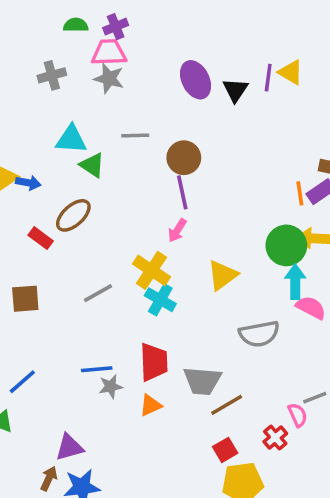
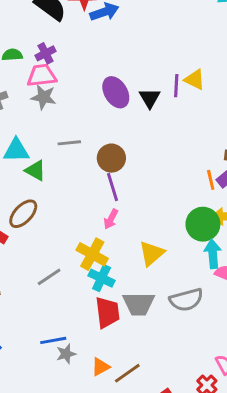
red trapezoid: (154, 362) -> (107, 312), moved
gray trapezoid: (202, 381) -> (139, 304), moved
brown line: (227, 405) -> (127, 373), moved

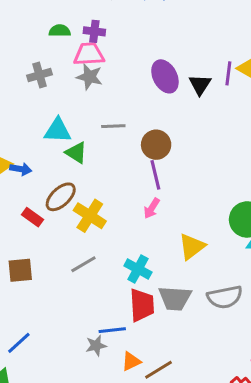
purple cross: (46, 53) -> (94, 31), turned 30
yellow cross: (92, 254) -> (90, 216), moved
blue line: (53, 340) -> (112, 330), moved

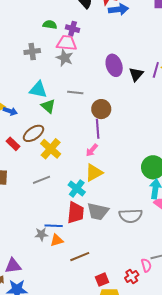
yellow triangle: (192, 247) -> (94, 173), moved
orange triangle: (131, 361) -> (57, 240), moved

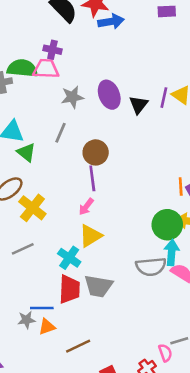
green semicircle: (50, 25) -> (22, 68), moved, size x1.6
gray star: (65, 58) -> (72, 97), moved, turned -30
gray line: (75, 93) -> (60, 133), turned -70
gray semicircle: (131, 216) -> (151, 267), moved

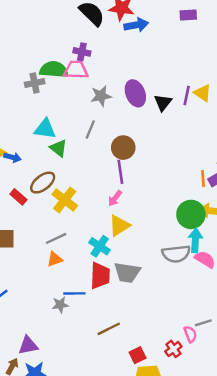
orange triangle: (47, 327) -> (55, 259), moved

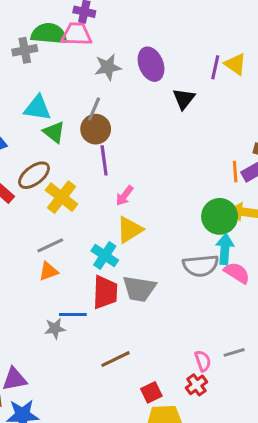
black triangle: (163, 103) -> (184, 99), moved
brown circle: (123, 148) -> (96, 129), moved
purple line: (120, 172) -> (104, 160), moved
pink semicircle: (190, 334) -> (203, 361), moved

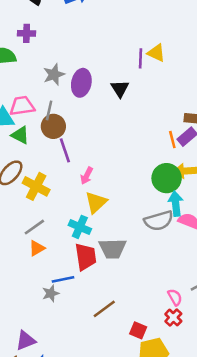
pink trapezoid: (77, 34) -> (22, 106), moved
purple ellipse: (151, 64) -> (81, 83), moved, turned 44
red square: (151, 392) -> (138, 330), turned -30

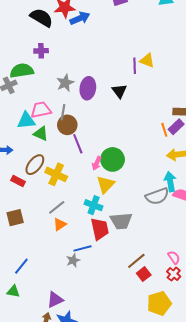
green circle: (167, 178) -> (113, 159), moved
brown line: (104, 309) -> (136, 261), moved
red square: (138, 330) -> (144, 274), moved, turned 32

